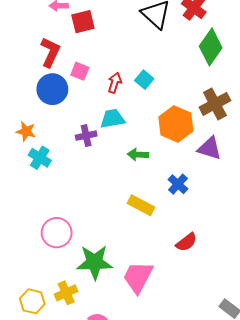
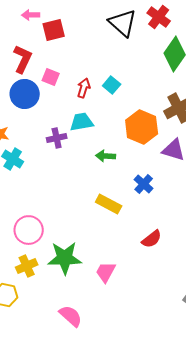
pink trapezoid: (138, 277) -> (106, 272), size x0.7
yellow cross: (66, 293) -> (27, 266), moved

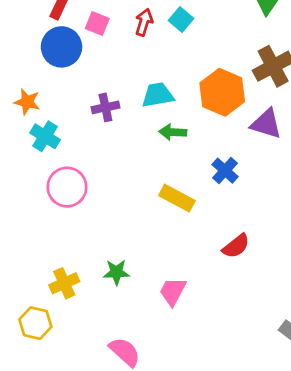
cyan square: (112, 85) -> (181, 19), moved
red arrow: (84, 88) -> (144, 22), moved
cyan trapezoid: (82, 122) -> (158, 95), moved
pink circle: (29, 230) -> (67, 187), moved
green star: (65, 258) -> (116, 272), size x0.6

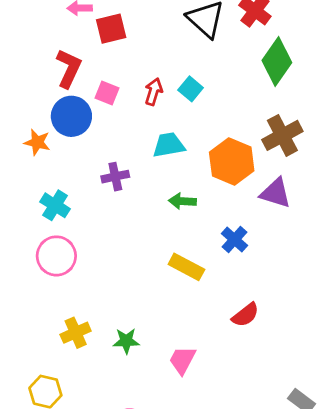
cyan trapezoid: (158, 95) -> (169, 145), moved
orange star: (27, 102) -> (37, 142), moved
pink circle: (67, 187) -> (56, 256), moved
yellow cross: (64, 283) -> (76, 333), moved

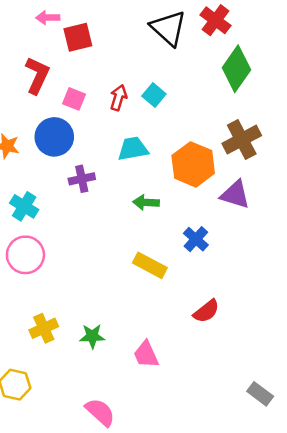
blue circle: (71, 116) -> (54, 137), moved
pink trapezoid: (182, 360) -> (146, 354), turned -52

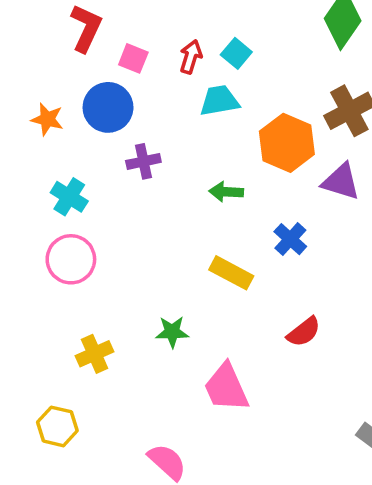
cyan trapezoid: (133, 149) -> (219, 101), moved
green star: (92, 336) -> (172, 332), moved
pink trapezoid: (146, 354) -> (226, 388), size x1.4

